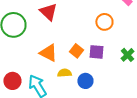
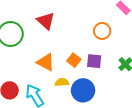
blue circle: (85, 81) -> (83, 90), size x1.5

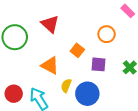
orange square: (74, 60) -> (77, 50), moved
yellow semicircle: (62, 82) -> (66, 86), turned -64

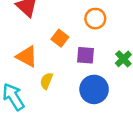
blue circle: (87, 94) -> (94, 89), moved

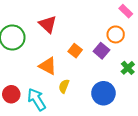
orange circle: (95, 19) -> (116, 34), moved
purple square: (85, 55) -> (101, 51), moved, turned 35

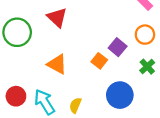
orange circle: (116, 34) -> (145, 35), moved
orange square: (75, 51) -> (99, 61), moved
yellow semicircle: (64, 86) -> (75, 105), moved

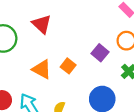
orange square: (99, 61) -> (68, 66), moved

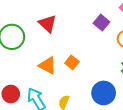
purple square: (100, 53) -> (102, 23), moved

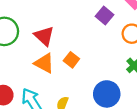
red triangle: (47, 24) -> (44, 36), moved

